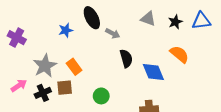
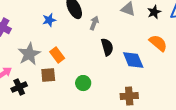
gray arrow: (113, 33) -> (94, 23), turned -96
black cross: (43, 93) -> (19, 87), moved

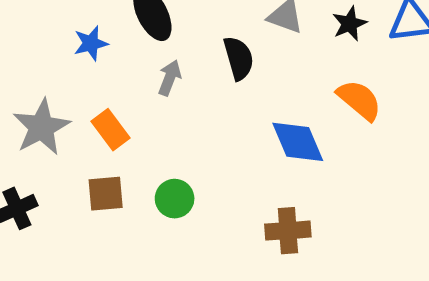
gray arrow: (94, 23) -> (170, 78), moved
black semicircle: (107, 47) -> (239, 58), moved
brown square: (48, 75) -> (106, 194), moved

